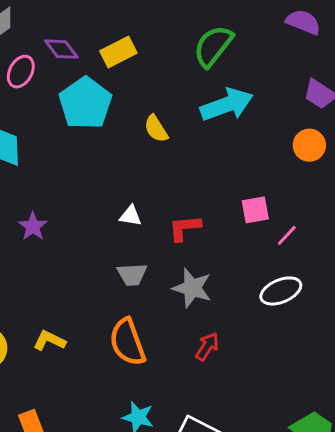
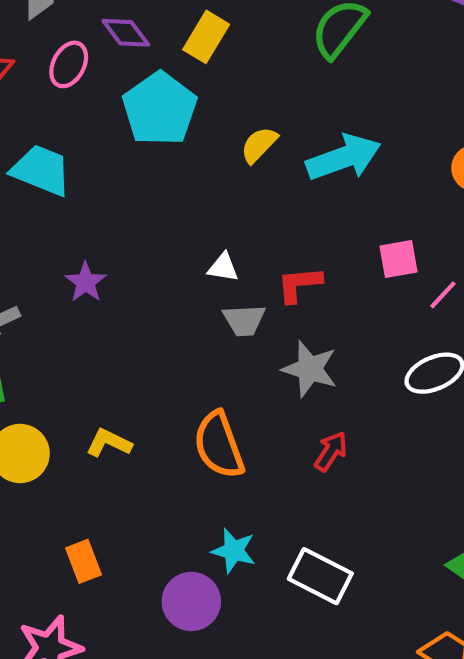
yellow rectangle: (118, 52) -> (206, 37), turned -32
cyan arrow: (227, 105) -> (344, 157), moved
yellow semicircle: (156, 129) -> (259, 145), turned 76
gray trapezoid: (132, 274) -> (244, 320), moved

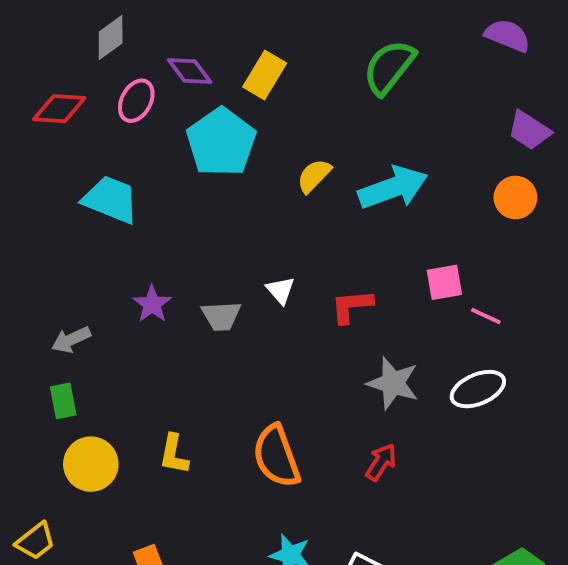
white triangle: (223, 267) -> (280, 290), turned 40
pink line: (443, 295) -> (486, 316), turned 72
gray trapezoid: (244, 320) -> (221, 316), moved
gray star: (310, 369) -> (393, 383), moved
yellow L-shape: (109, 443) -> (174, 454), turned -105

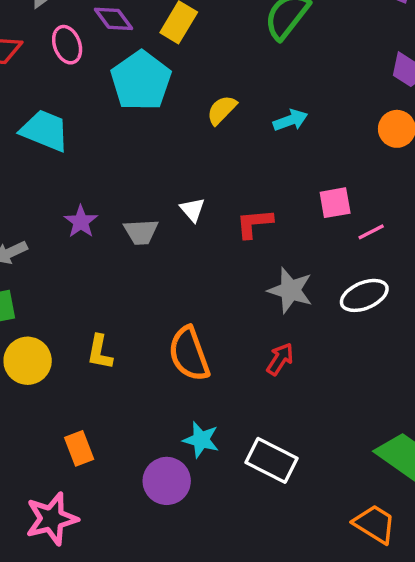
pink ellipse: (136, 101) -> (67, 45), turned -48
cyan arrow: (393, 188) -> (290, 120), size x0.6
pink line: (486, 316) -> (371, 232), turned -52

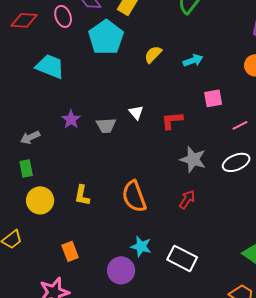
pink square: (335, 203) -> (213, 98), moved

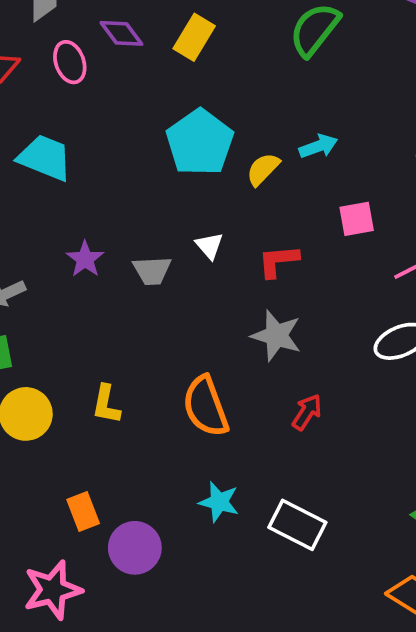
cyan pentagon: (106, 37) -> (200, 142), moved
yellow semicircle: (153, 54) -> (263, 169), moved
gray star: (193, 159) -> (276, 336), moved
purple circle: (121, 270) -> (135, 548), moved

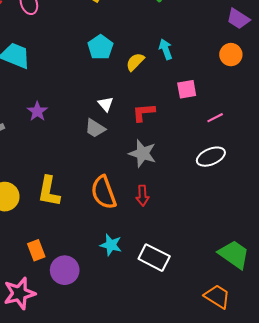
cyan pentagon: (200, 142) -> (100, 47), size x0.7
cyan arrow: (318, 146) -> (166, 49), turned -90
gray trapezoid: (152, 271) -> (95, 128), moved, turned 35
yellow L-shape: (106, 404) -> (49, 191), size x1.4
red arrow: (307, 412) -> (143, 196), moved, turned 144

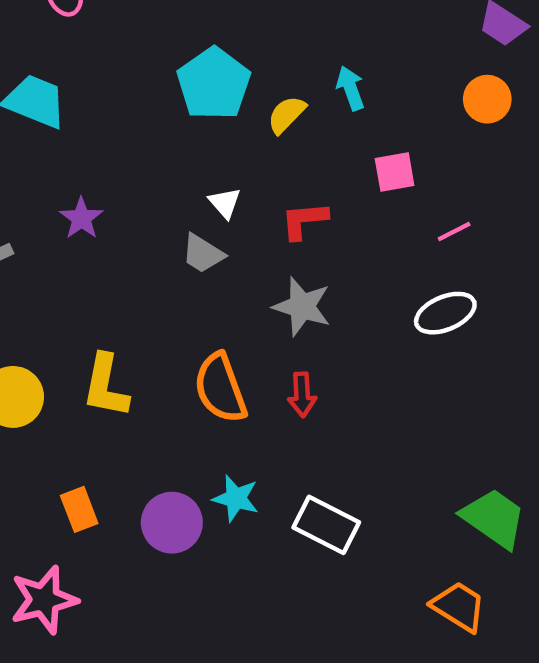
cyan pentagon: (100, 47) -> (214, 84), size x1.4
purple circle: (65, 270) -> (172, 523), moved

